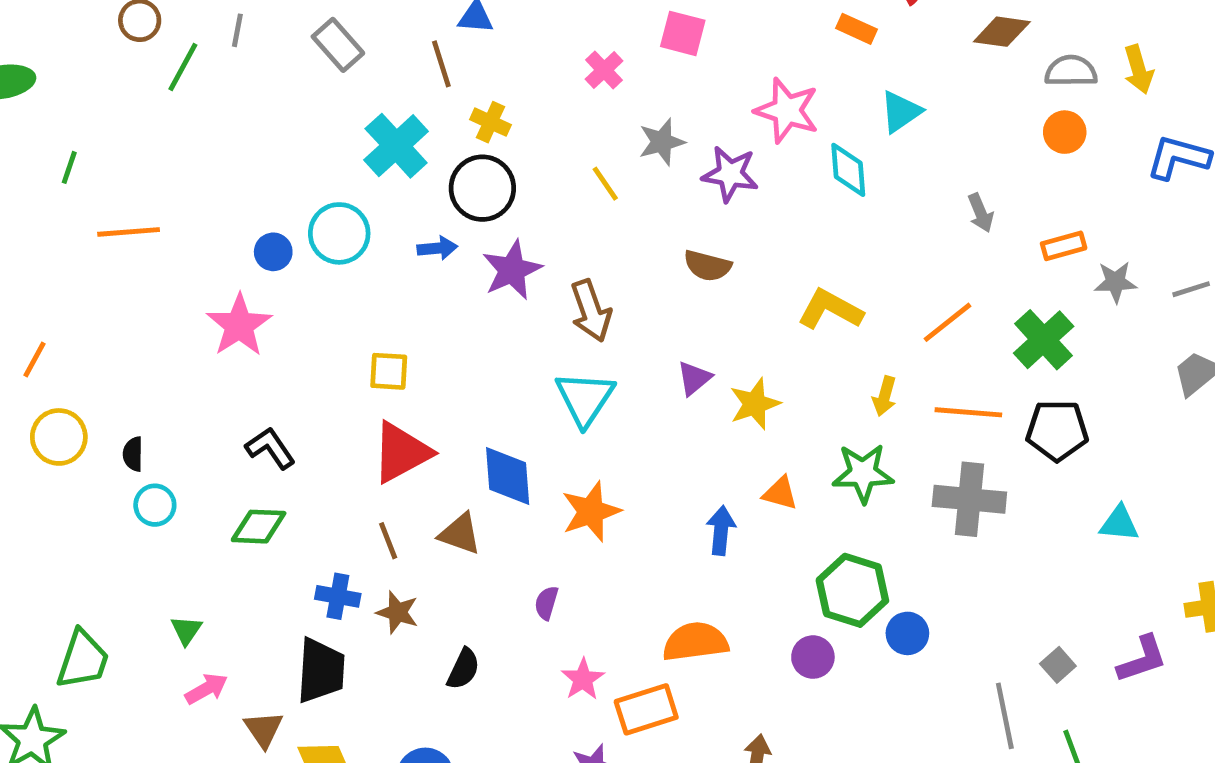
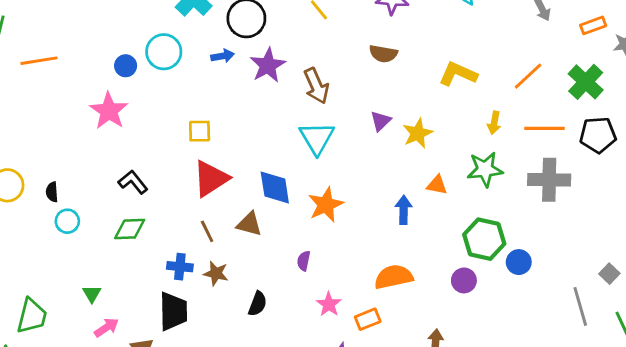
orange rectangle: (646, 709) -> (368, 319), size x0.7

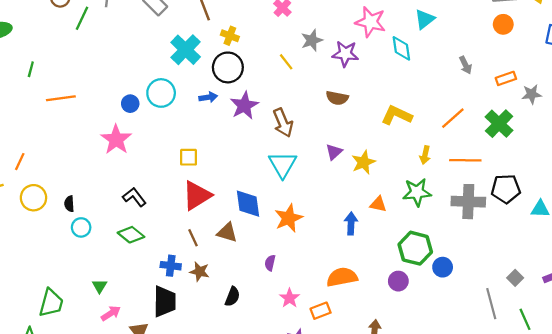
black pentagon: (598, 135) -> (506, 189), moved
green diamond: (130, 229) -> (131, 235), turned 40

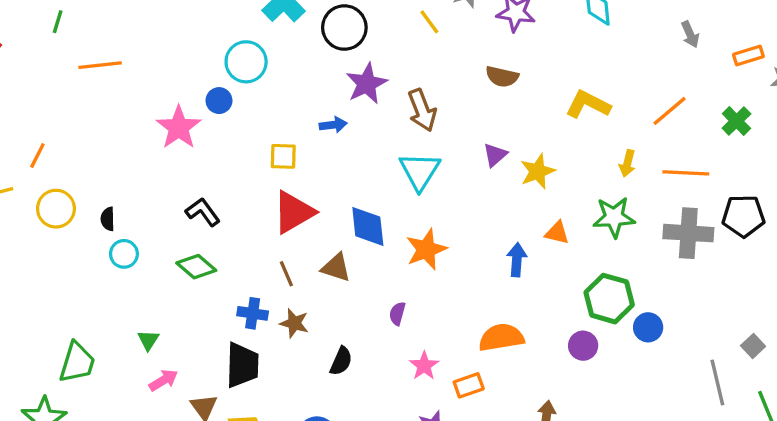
blue arrow: (208, 97) -> (333, 125), moved
blue circle: (130, 104) -> (219, 101), moved
green cross: (499, 124) -> (736, 121), size x0.7

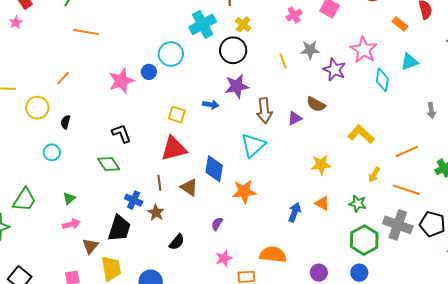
orange line: (37, 155) -> (63, 78), moved
purple triangle: (495, 155) -> (295, 118), moved
green star: (614, 217) -> (358, 204), size x0.7
cyan circle: (124, 254) -> (52, 152), moved
green hexagon: (609, 299) -> (364, 240), moved

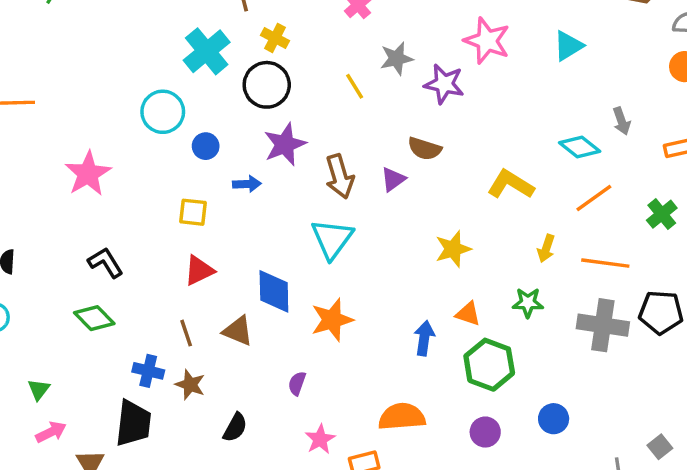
blue circle: (149, 72) -> (206, 146), moved
cyan diamond: (382, 80) -> (580, 147), moved, turned -50
red triangle: (174, 148) -> (199, 270), size x0.7
green hexagon: (364, 240) -> (489, 365), moved

